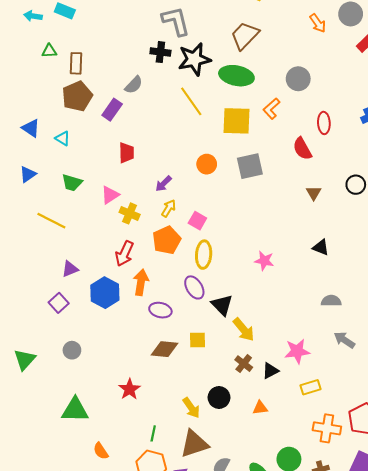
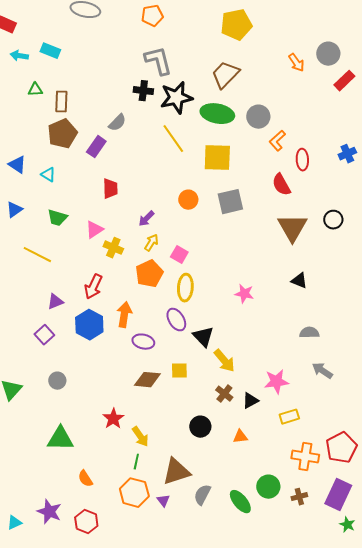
gray circle: (298, 79) -> (258, 117), moved
orange L-shape: (271, 109) -> (277, 141), moved
brown triangle: (314, 193) -> (292, 228), size x2.0
red arrow: (124, 254) -> (93, 287), moved
yellow arrow: (191, 408) -> (140, 437), moved

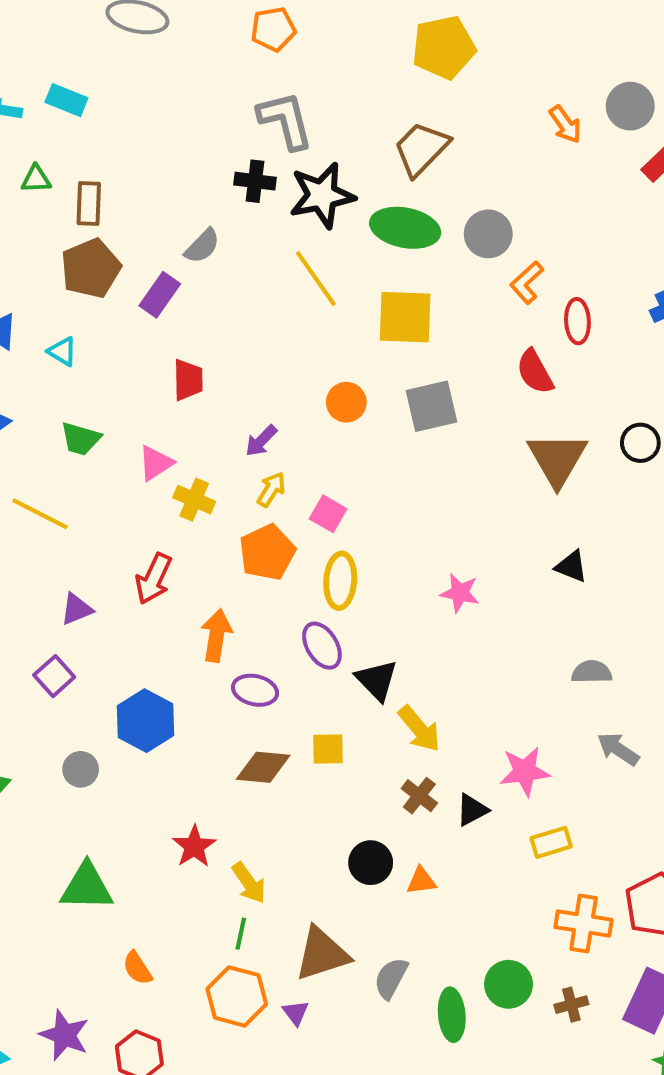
blue hexagon: (89, 325) -> (145, 721), moved
orange triangle: (240, 437) -> (421, 881), moved
gray semicircle: (202, 495) -> (391, 978), moved
green ellipse: (240, 502) -> (452, 1015), turned 35

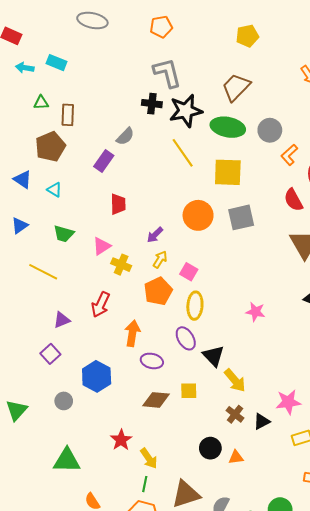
yellow pentagon: (444, 47) -> (247, 36), size x0.7
brown pentagon: (91, 268) -> (50, 147), moved
orange circle: (346, 402) -> (198, 215), size x1.5

